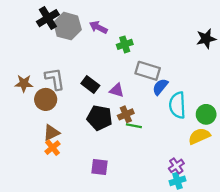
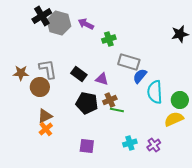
cyan cross: (177, 181) -> (130, 143), moved

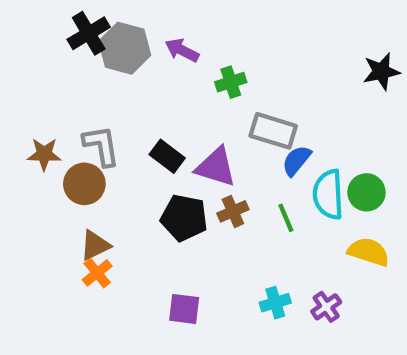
purple triangle: (102, 79) -> (216, 167), size x1.5
green circle: (180, 100) -> (366, 192), moved
green line: (117, 110) -> (286, 218), moved, turned 56
yellow semicircle: (174, 119) -> (369, 252), turned 42

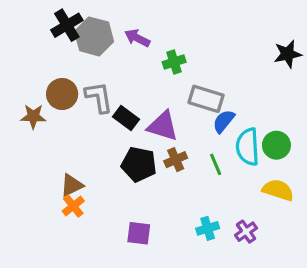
gray L-shape: (101, 146) -> (99, 97), moved
brown circle: (84, 184) -> (62, 94), moved

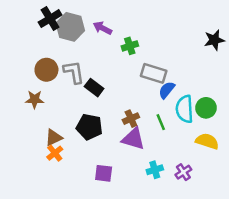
brown star: (33, 116) -> (35, 100), moved
purple triangle: (163, 126) -> (133, 139), moved
black pentagon: (139, 164) -> (89, 127), moved

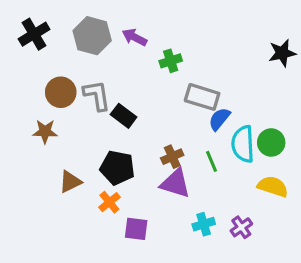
black cross: (50, 19) -> (34, 34), moved
orange cross: (55, 153) -> (109, 202), moved

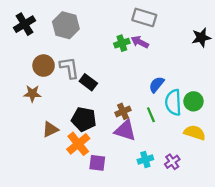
purple arrow: (135, 37) -> (140, 42), moved
gray rectangle: (202, 97) -> (144, 17), moved
orange cross: (109, 202) -> (78, 144), size x1.5

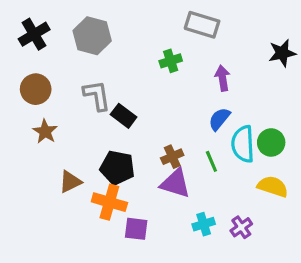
purple arrow: (140, 42) -> (222, 78), moved, turned 54
brown circle: (44, 66) -> (36, 89), moved
brown star: (32, 94) -> (45, 132), turned 30
orange cross: (78, 144) -> (109, 202), turned -35

